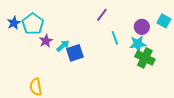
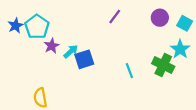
purple circle: (142, 27) -> (160, 18), moved
cyan line: (115, 38) -> (129, 71), moved
cyan star: (138, 44) -> (180, 49), moved, turned -30

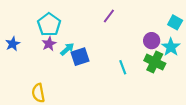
purple circle: (160, 18) -> (152, 41), moved
blue star: (16, 26) -> (13, 44), moved
cyan pentagon: (37, 27) -> (49, 25), moved

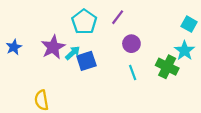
cyan pentagon: (49, 25) -> (84, 22), moved
purple circle: (152, 41) -> (131, 44), moved
purple star: (49, 44) -> (53, 47), size x1.5

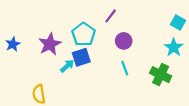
cyan pentagon: (84, 22) -> (83, 34), moved
cyan arrow: (73, 53) -> (67, 66), moved
green cross: (167, 67) -> (161, 75), moved

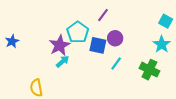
purple star: (50, 44) -> (60, 45), moved
blue square: (81, 57) -> (98, 45), moved, turned 30
cyan line: (125, 68) -> (116, 64), turned 56

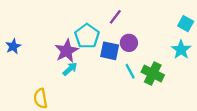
cyan line: (116, 64) -> (130, 71), turned -64
green cross: (149, 70) -> (153, 73), moved

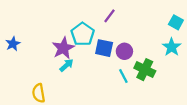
purple circle: (129, 43) -> (124, 51), moved
cyan line: (130, 71) -> (123, 76), moved

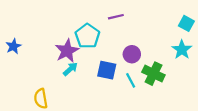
purple line: (109, 16) -> (116, 17), turned 40
blue square: (104, 48) -> (107, 70), moved

